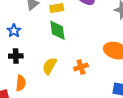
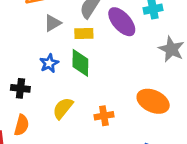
blue star: (14, 31) -> (49, 63), moved

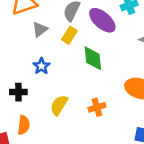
yellow rectangle: (84, 33) -> (69, 35), turned -49
green diamond: (80, 63) -> (93, 58), moved

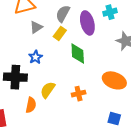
purple ellipse: (102, 20) -> (87, 23), turned 30
black cross: (18, 92) -> (15, 77), size x1.6
orange semicircle: (24, 125) -> (31, 105), moved

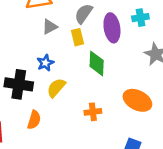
yellow rectangle: (60, 33) -> (77, 37), turned -56
yellow semicircle: (48, 90) -> (56, 88), moved

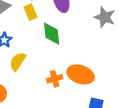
orange ellipse: (137, 100) -> (81, 74), moved

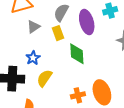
orange ellipse: (81, 74) -> (102, 92), turned 50

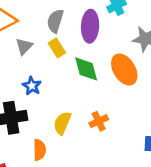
purple ellipse: (87, 22) -> (90, 26), turned 30
yellow semicircle: (44, 78) -> (62, 123), moved
orange ellipse: (102, 92) -> (124, 70), moved

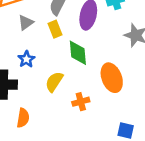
orange ellipse: (124, 70) -> (112, 78), moved
yellow semicircle: (62, 123) -> (54, 82), moved

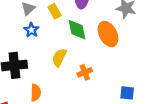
blue star: (26, 59) -> (31, 30), moved
orange ellipse: (112, 78) -> (108, 34), moved

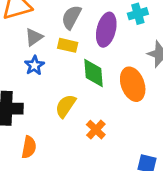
yellow rectangle: (55, 11) -> (68, 45), turned -56
orange cross: (85, 72) -> (96, 130), turned -32

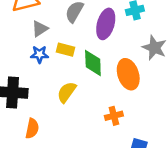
yellow rectangle: (68, 45) -> (65, 50), moved
blue star: (34, 65) -> (39, 54), turned 30
orange cross: (96, 130) -> (114, 116), moved, turned 30

